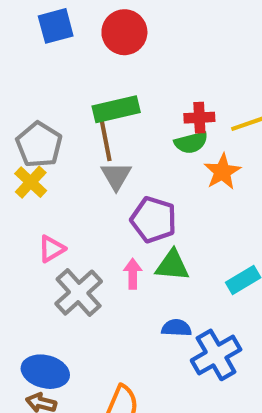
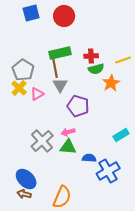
red cross: (199, 118) -> (91, 56), moved
pink triangle: (52, 249) -> (37, 94), moved
green triangle: (172, 265) -> (68, 147), moved
pink arrow: (133, 274) -> (68, 132), turned -104
blue ellipse: (45, 372) -> (26, 179), turned 30

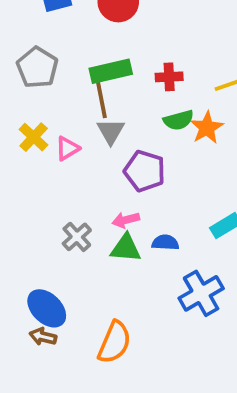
green semicircle: (96, 69) -> (178, 120), moved
gray pentagon: (23, 70) -> (37, 67), moved
gray cross: (42, 141) -> (77, 237), size x0.7
blue semicircle: (89, 158) -> (165, 243), moved

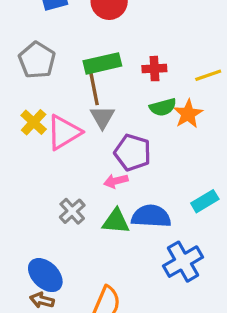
pink triangle: (67, 148) -> (64, 132), size x1.6
pink arrow: (126, 220) -> (116, 181), moved
blue semicircle: (165, 243) -> (151, 216), size x1.6

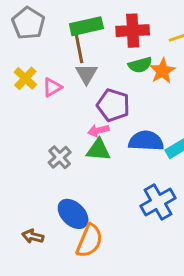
red cross: (154, 69) -> (133, 31), size x1.5
pink triangle: (64, 132) -> (52, 87), size x0.6
blue semicircle: (151, 216) -> (146, 141), moved
green triangle: (116, 221) -> (98, 150), moved
blue ellipse: (45, 275) -> (73, 214), moved

